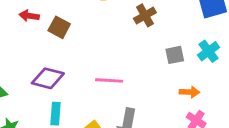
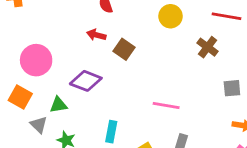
brown cross: (145, 15) -> (208, 47), turned -30
purple diamond: (48, 78) -> (86, 81), moved

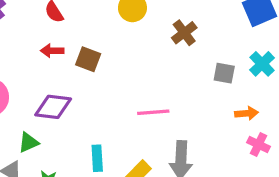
brown cross: (208, 47) -> (184, 33), turned 30
gray square: (232, 88) -> (224, 73), turned 30

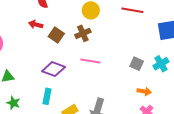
brown cross: (184, 33) -> (83, 33), moved
purple diamond: (53, 107) -> (54, 69), moved
pink line: (153, 112) -> (90, 61), moved

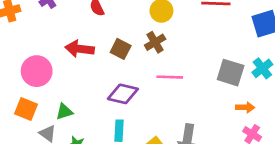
red arrow: (36, 25) -> (80, 49), moved, size x1.5
gray square: (137, 64) -> (231, 73), size x1.5

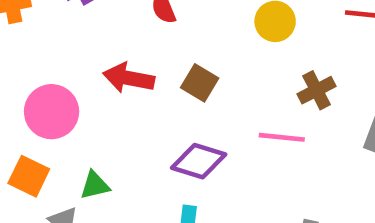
brown cross: (155, 42) -> (317, 90), moved

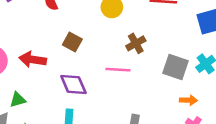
red arrow: (129, 78) -> (33, 60), moved
purple diamond: (199, 161) -> (73, 84), turned 52

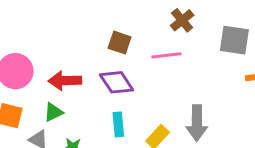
brown square: (72, 42) -> (120, 43), moved
red arrow: (33, 60) -> (65, 81), moved

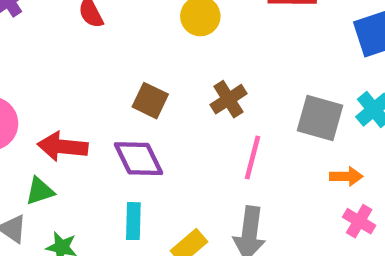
brown cross: (182, 20) -> (229, 99), moved
pink line: (166, 55) -> (253, 158), moved, turned -76

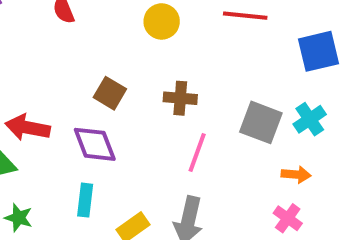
brown cross: (229, 99) -> (180, 98), turned 32
orange arrow: (346, 176) -> (296, 175), moved

